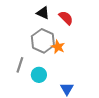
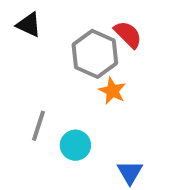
black triangle: (43, 13) -> (29, 25), moved
gray hexagon: (43, 41) -> (95, 54), moved

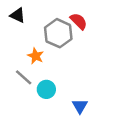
orange star: (112, 91) -> (36, 56), moved
gray line: (39, 126) -> (24, 77), turned -66

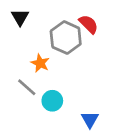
black triangle: (18, 15) -> (20, 17), turned 35

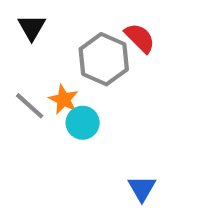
gray line: (27, 87) -> (30, 106), moved
cyan circle: (52, 101) -> (83, 123), moved

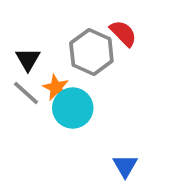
black triangle: (32, 27) -> (28, 59), moved
cyan circle: (83, 123) -> (73, 108), size x1.4

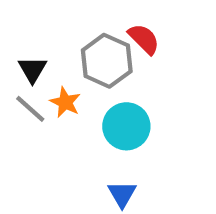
cyan circle: (73, 108) -> (126, 126), moved
blue triangle: (125, 166) -> (122, 194), moved

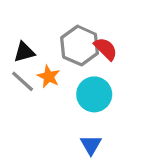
red semicircle: (144, 39) -> (106, 49), moved
black triangle: (32, 70) -> (24, 52), turned 45

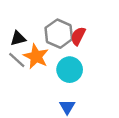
red semicircle: (106, 49) -> (78, 36), turned -108
orange star: (49, 76) -> (36, 56), size x1.5

